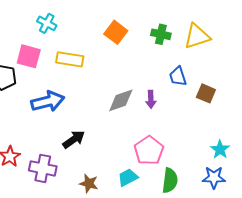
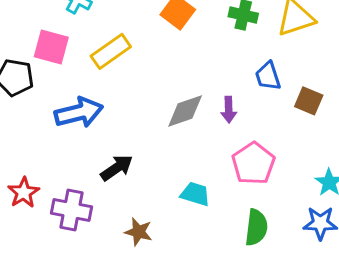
yellow rectangle: (70, 59) -> (111, 51), turned -44
pink pentagon: (149, 150) -> (253, 163), moved
cyan trapezoid: (128, 177) -> (195, 194), moved, turned 45

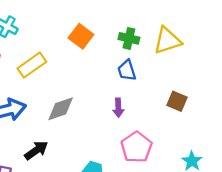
blue trapezoid: (268, 76) -> (127, 70), moved
gray diamond: (185, 111) -> (61, 109), moved

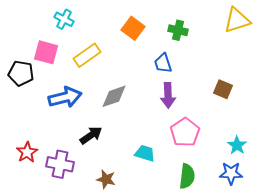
yellow triangle: (167, 41) -> (237, 20), moved
blue trapezoid: (127, 70) -> (163, 63), moved
purple arrow: (118, 108) -> (168, 95), size x1.4

